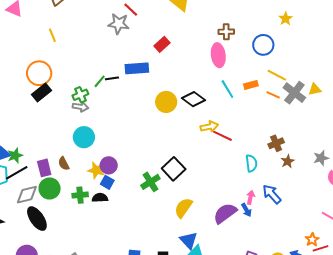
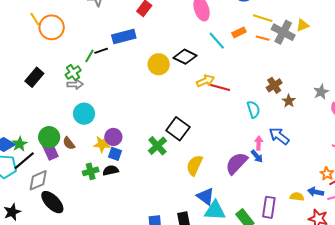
orange circle: (39, 73) -> (52, 27), moved
green circle: (50, 188) -> (49, 137), moved

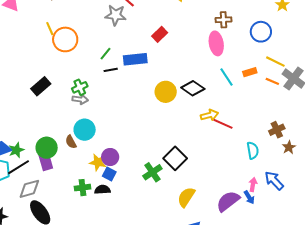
green line: (90, 56) -> (106, 54), moved
brown semicircle: (69, 143) -> (71, 142), moved

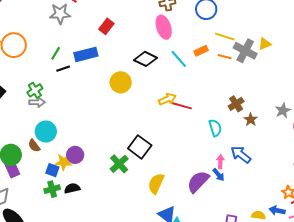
black diamond: (193, 88) -> (146, 59), moved
blue square: (109, 174) -> (52, 170), moved

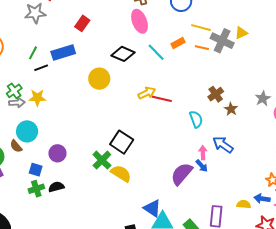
yellow star: (64, 162) -> (37, 98), moved
yellow semicircle: (156, 184) -> (121, 173), moved, turned 100

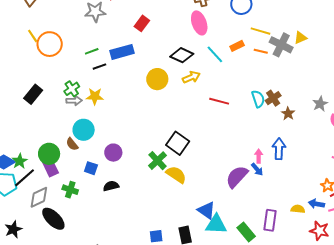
green line: (33, 53) -> (92, 51), turned 40
yellow arrow: (147, 93) -> (191, 77), moved
cyan semicircle: (196, 119) -> (258, 99), moved
blue arrow: (223, 145) -> (279, 149), turned 55
green cross: (36, 189) -> (70, 190), moved, turned 35

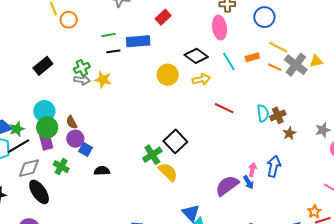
orange circle: (50, 44) -> (69, 20), size x0.7
cyan circle: (84, 130) -> (44, 111), moved
purple circle: (113, 153) -> (75, 139), moved

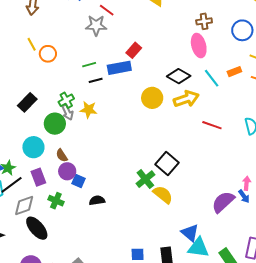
red rectangle: (163, 17) -> (134, 50), moved
yellow arrow: (201, 79) -> (186, 99), size x1.4
gray arrow: (82, 80) -> (68, 112), turned 63
green circle: (47, 127) -> (55, 124), moved

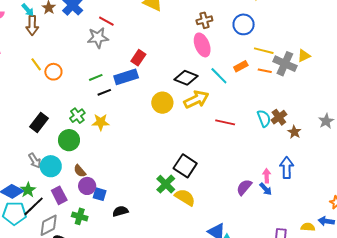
gray arrow: (68, 112) -> (35, 161), moved
purple semicircle: (223, 202) -> (244, 187), moved, size x0.7

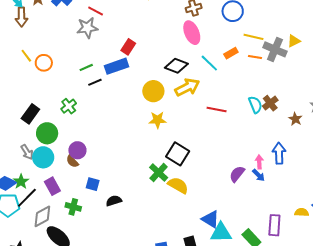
yellow star: (101, 122) -> (157, 120), moved
brown star: (294, 132) -> (295, 119), moved
green circle: (69, 140) -> (47, 133), moved
purple circle: (87, 186) -> (77, 150), moved

